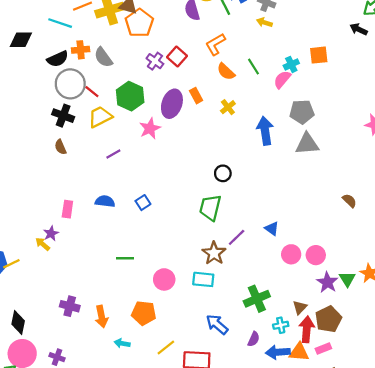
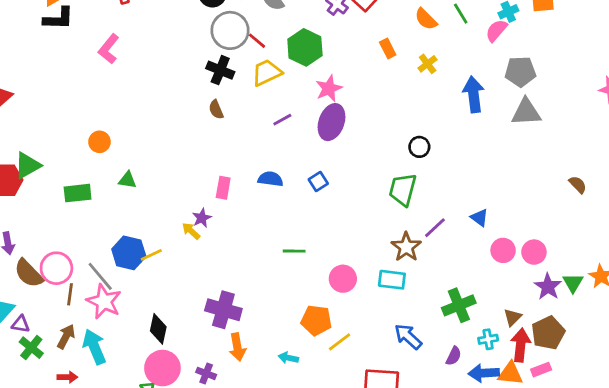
purple ellipse: (172, 104) -> (332, 122), moved
purple cross: (70, 306) -> (223, 310), size x1.4
orange arrow: (102, 317) -> (237, 347), moved
yellow line: (166, 348) -> (340, 342), moved

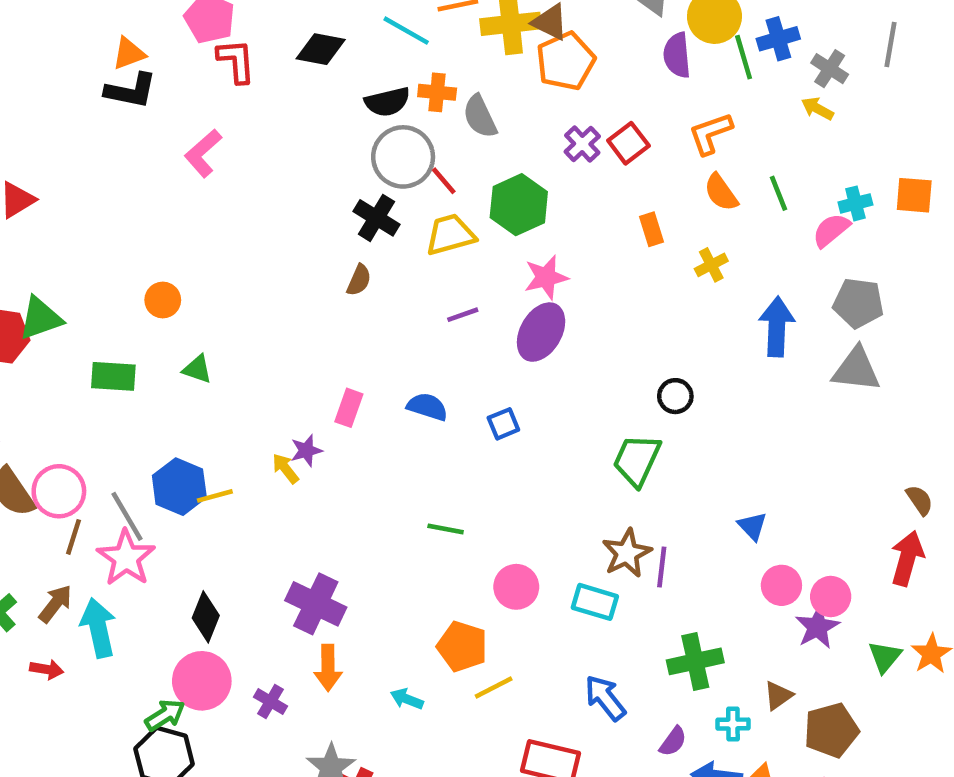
brown semicircle: (216, 109) -> (359, 280), turned -144
purple line: (435, 228) -> (662, 567), moved, turned -50
purple star: (548, 287) -> (817, 627), moved
red arrow: (521, 345) -> (907, 558), moved

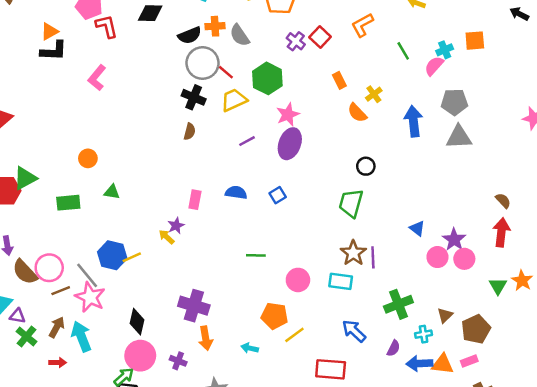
orange semicircle: (721, 192) -> (357, 113), moved
brown line: (74, 537) -> (61, 291), turned 60
purple star: (817, 627) -> (454, 240), moved

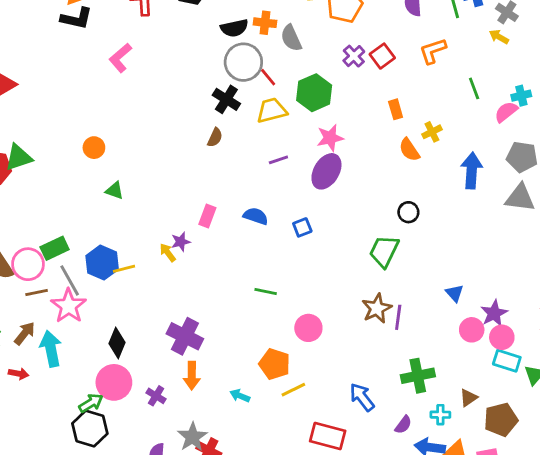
green rectangle: (68, 203) -> (55, 248), moved, turned -30
cyan rectangle: (341, 281) -> (507, 361), moved

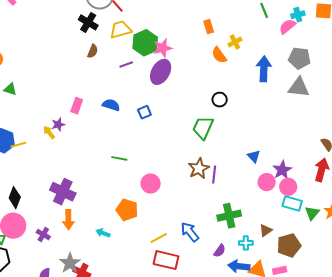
green hexagon: (314, 93) -> (145, 43), moved
brown semicircle: (215, 137) -> (93, 51), moved
yellow line: (293, 390) -> (159, 238), moved

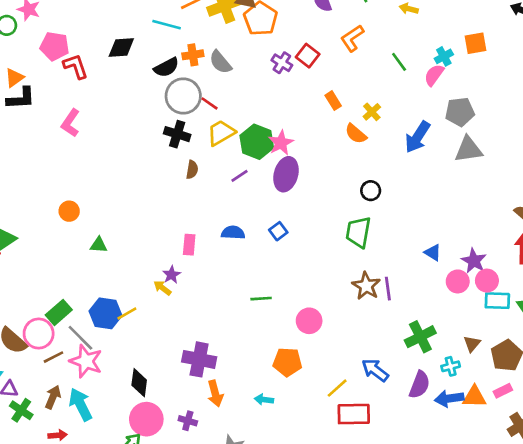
blue arrow: (264, 69) -> (418, 137), turned -135
purple semicircle: (220, 251) -> (420, 385), size x1.5

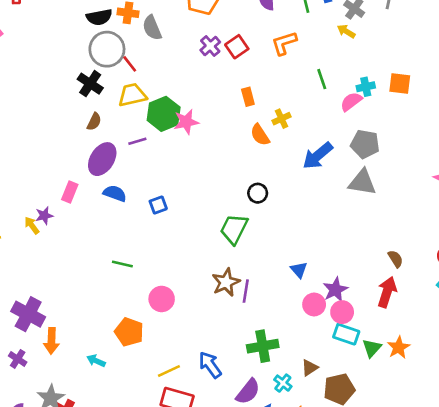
purple ellipse: (286, 174) -> (102, 159), moved
purple cross: (199, 359) -> (28, 314), moved
cyan cross: (451, 366) -> (283, 383), turned 36

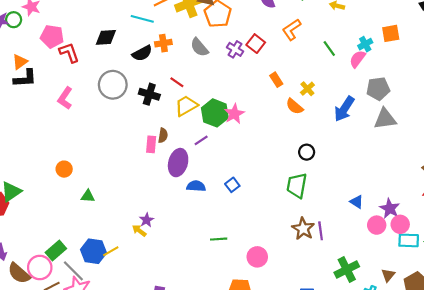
gray semicircle: (152, 28) -> (199, 47), moved
gray circle: (107, 49) -> (113, 85), moved
black cross: (90, 84) -> (149, 94), moved
pink rectangle: (70, 192) -> (151, 144), moved

